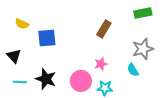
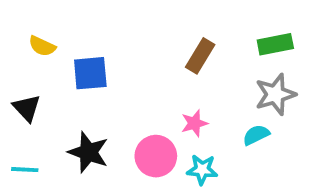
green rectangle: (143, 13) -> (275, 44), moved
cyan semicircle: (133, 70) -> (256, 135), turned 96
cyan line: (20, 82) -> (25, 170), moved

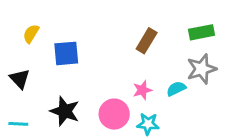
yellow semicircle: (42, 46) -> (31, 34), turned 96
cyan semicircle: (256, 135) -> (176, 89), moved

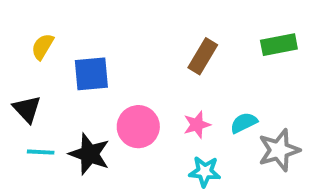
gray star: (202, 69) -> (279, 150), moved
pink circle: (114, 114) -> (138, 127), moved
cyan line: (18, 124) -> (41, 152), moved

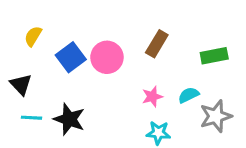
green rectangle: (279, 45) -> (214, 56), moved
blue square: (91, 74) -> (71, 57), turned -32
pink circle: (138, 127) -> (107, 57), moved

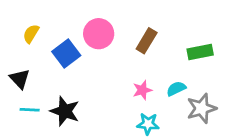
pink circle: (107, 57) -> (99, 34), moved

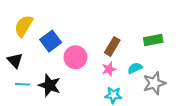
yellow semicircle: (31, 34) -> (24, 26), size x1.5
pink circle: (99, 34) -> (75, 57), moved
brown rectangle: (147, 41) -> (112, 46), moved

